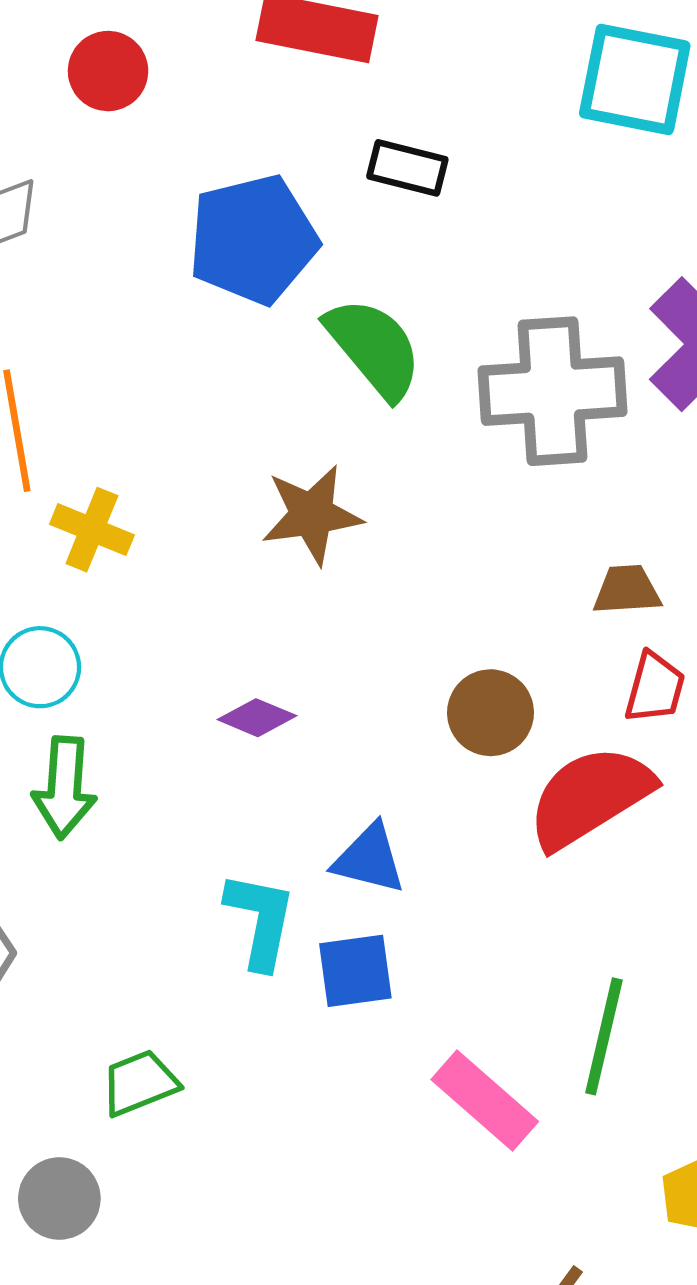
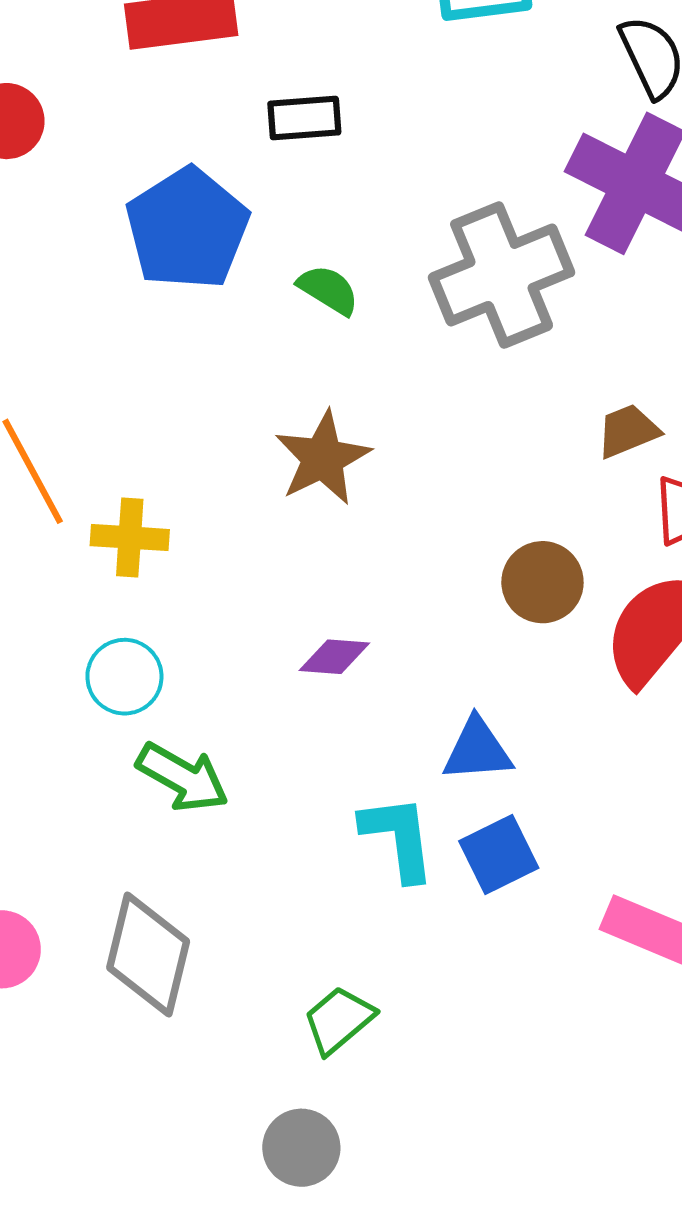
green semicircle: (374, 348) -> (328, 290), size x0.6
green arrow: (64, 788) -> (183, 777), turned -46

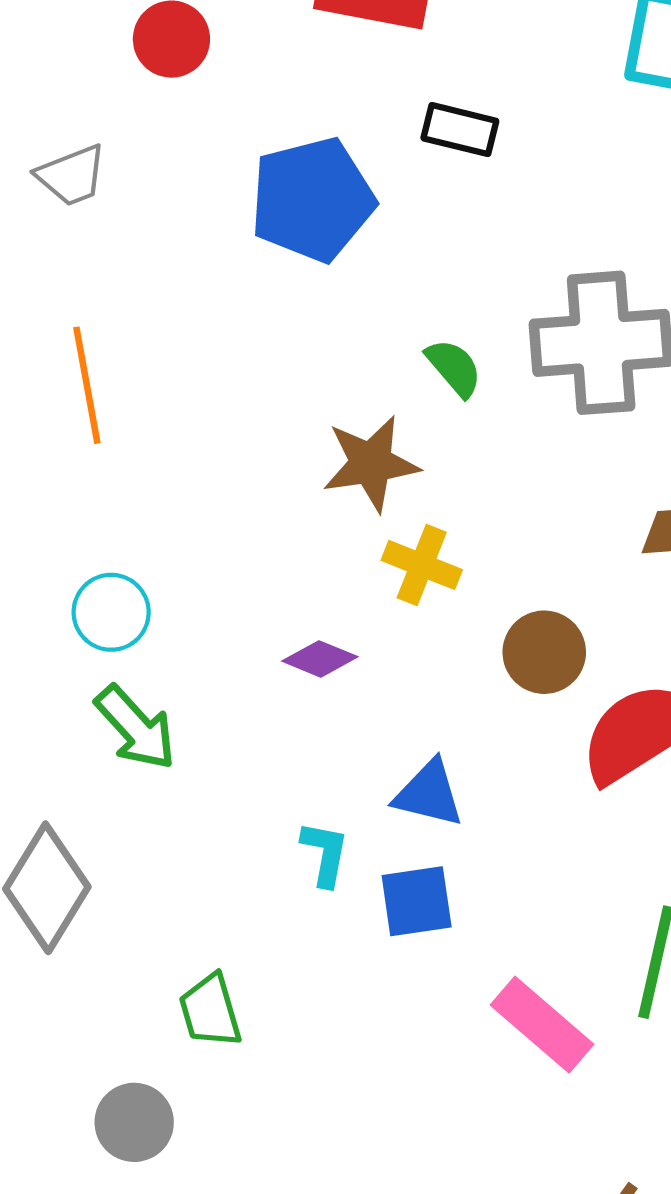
green semicircle: (328, 290) -> (454, 368), moved
yellow cross: (130, 538) -> (422, 565), moved
cyan L-shape: (398, 838) -> (325, 853), size x0.7
green trapezoid: (339, 1020) -> (210, 1011), turned -84

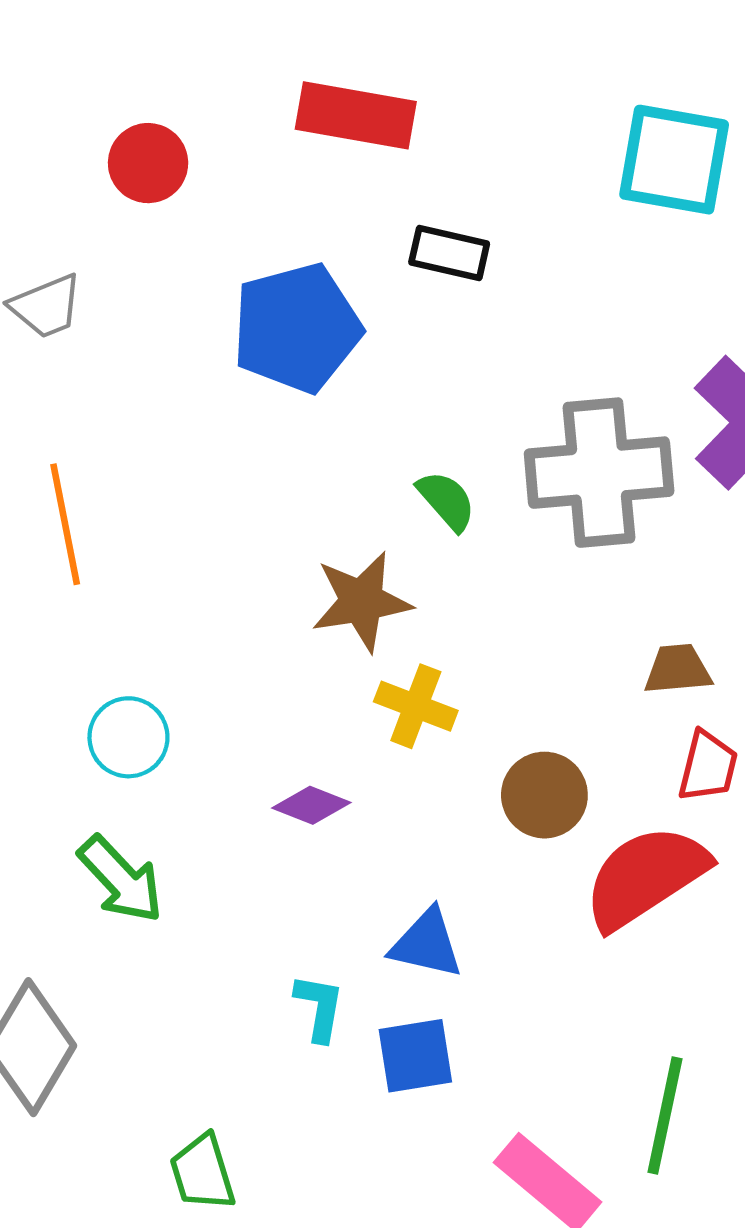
cyan circle: (111, 612) -> (128, 737), moved

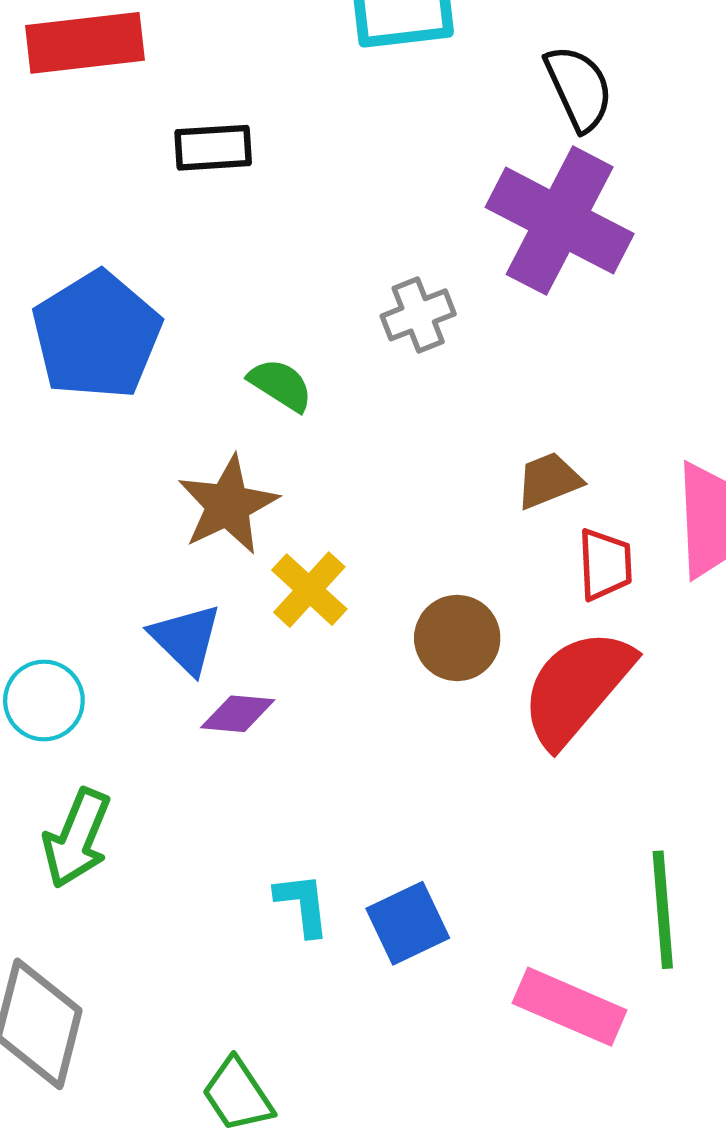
blue pentagon: (297, 328) -> (97, 335), moved
gray cross: (599, 473) -> (418, 315), size x0.5
yellow cross: (416, 706) -> (309, 590), turned 38
green arrow: (121, 879) -> (77, 838), turned 82
blue triangle: (427, 944) -> (186, 639), moved, turned 48

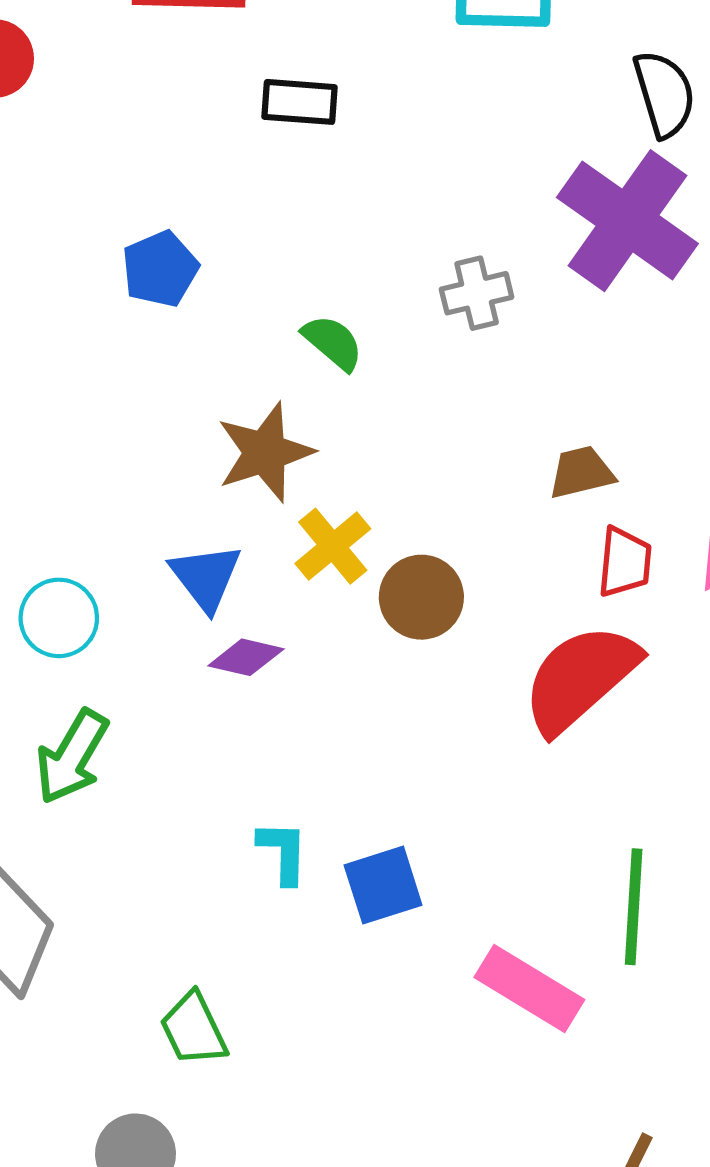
blue pentagon: (97, 335) -> (160, 269), size x0.6
brown circle: (457, 638) -> (421, 597), moved

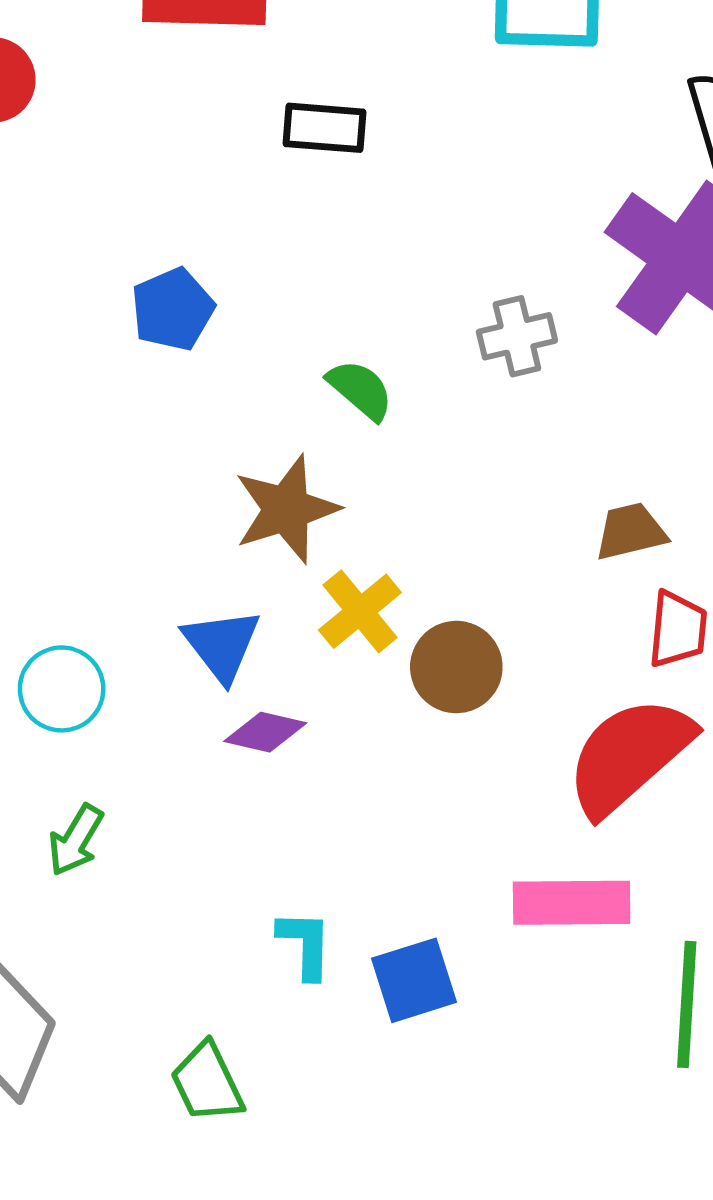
green arrow: (72, 757) -> (76, 840), size x0.7
pink rectangle: (529, 988) -> (572, 903), moved, turned -32
green trapezoid: (194, 1029) -> (207, 1083), moved

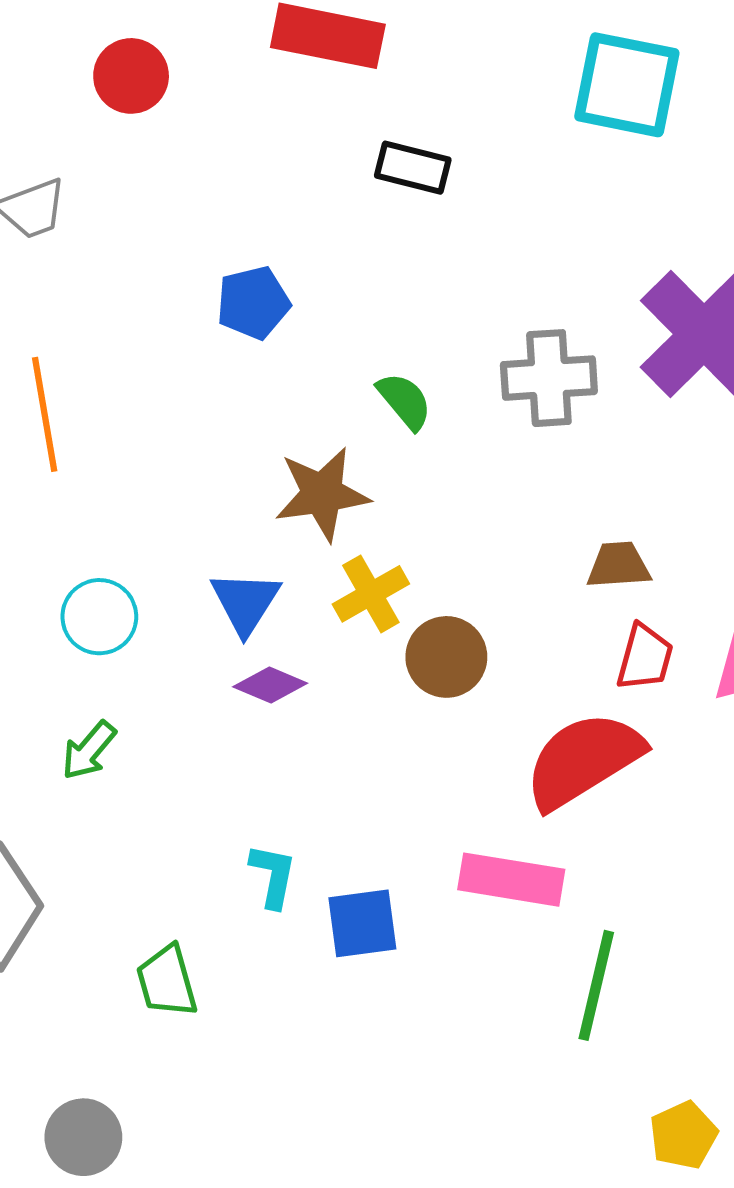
gray cross: (517, 336) -> (549, 378), size x1.4

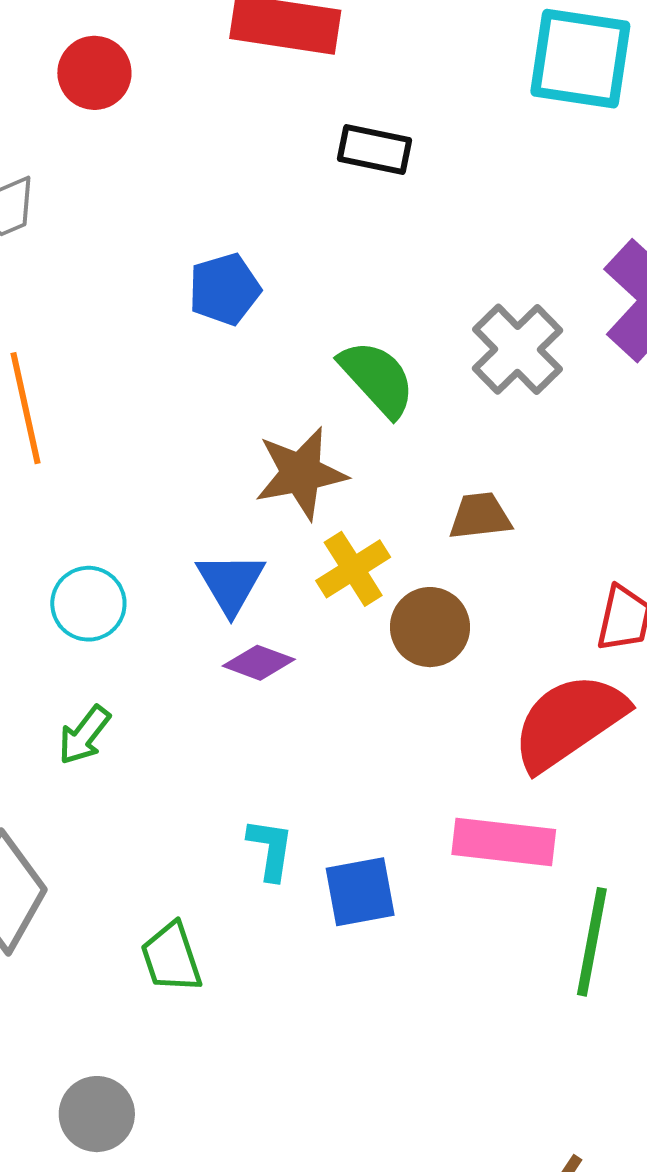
gray cross: (549, 378) -> (518, 349), turned -38
green semicircle: (405, 401) -> (377, 378), size x1.4
brown trapezoid: (619, 565) -> (480, 516), moved

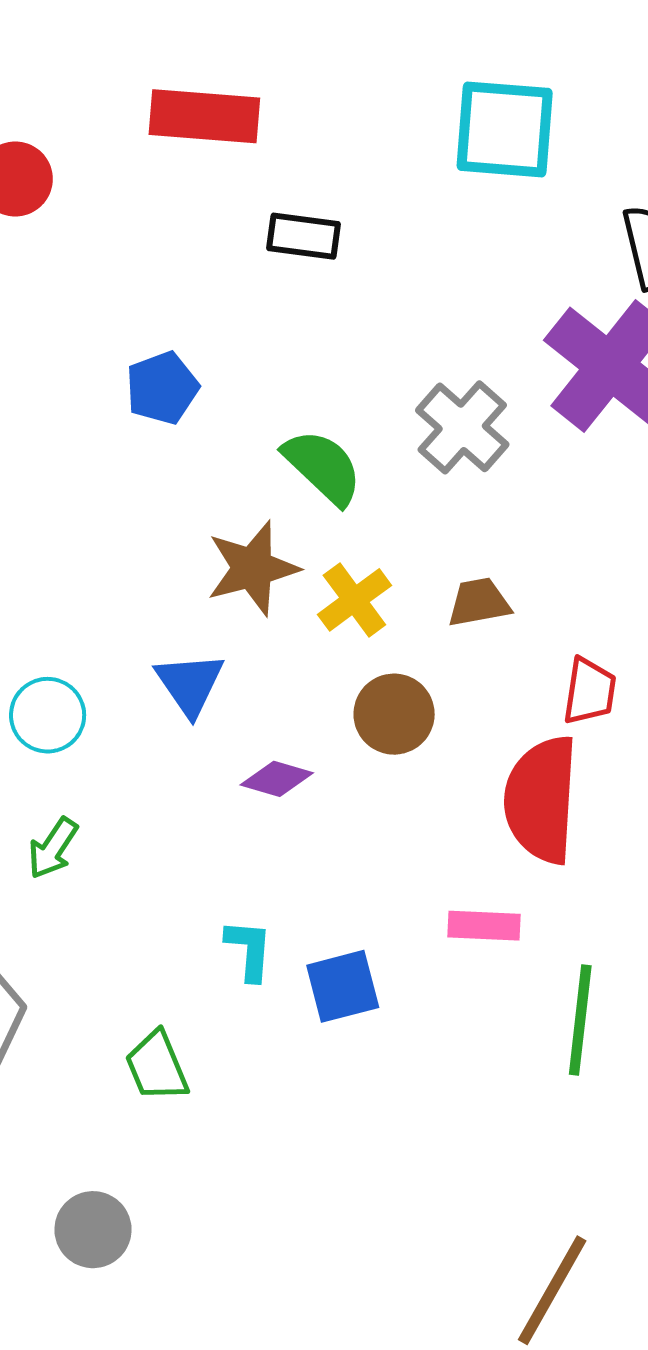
brown trapezoid: (480, 516) -> (479, 602), moved
yellow cross: (353, 569) -> (354, 600), moved
purple diamond: (259, 663) -> (277, 779), moved
red semicircle: (569, 722) -> (541, 800), turned -48
pink rectangle: (504, 842) -> (484, 926), size x0.7

